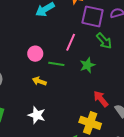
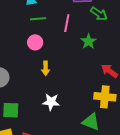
green line: (56, 64) -> (38, 19), moved
yellow arrow: (39, 81) -> (46, 68), turned -96

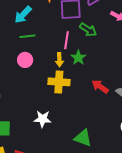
pink line: (67, 23) -> (66, 40), moved
yellow arrow: (46, 68) -> (59, 60), moved
yellow cross: (105, 97) -> (59, 82), moved

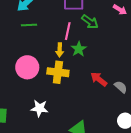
pink circle: (25, 60) -> (27, 67), moved, size x1.5

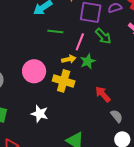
green line: (29, 25) -> (55, 31), moved
yellow arrow: (60, 50) -> (69, 59), turned -112
gray semicircle: (121, 87) -> (117, 116), moved

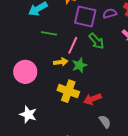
yellow cross: (64, 81) -> (68, 91), moved
red arrow: (103, 94) -> (93, 99), turned -72

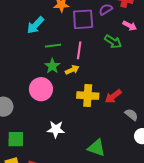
green arrow: (96, 41) -> (113, 42), moved
green star: (79, 65) -> (52, 66), moved

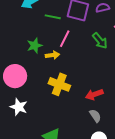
green line: (53, 46) -> (53, 17), moved
pink circle: (41, 89) -> (15, 76), moved
red arrow: (113, 96) -> (94, 94), moved

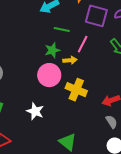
green line: (53, 17) -> (62, 29), moved
pink circle: (15, 76) -> (49, 75), moved

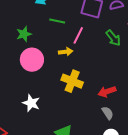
green star: (52, 50) -> (24, 34), moved
pink circle: (49, 75) -> (32, 60), moved

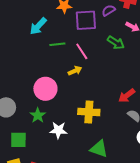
green star: (24, 34) -> (38, 115), moved
pink line: (78, 35) -> (82, 51), turned -42
yellow cross: (72, 81) -> (89, 112), moved

